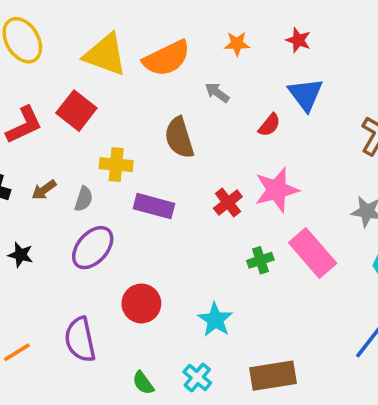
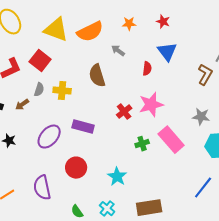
red semicircle: (269, 125) -> (147, 69), turned -32
gray semicircle: (84, 199) -> (39, 90), moved
purple rectangle: (154, 206) -> (83, 127), moved

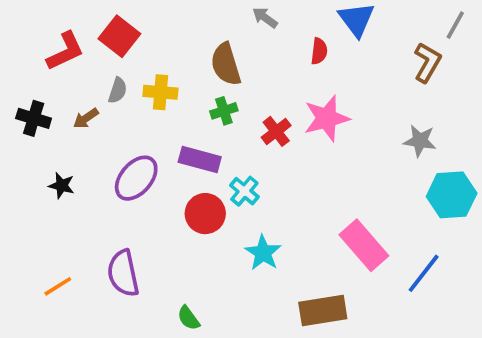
pink rectangle: (171, 140) -> (364, 245), moved
green cross: (142, 144) -> (224, 111), moved
red circle: (76, 168) -> (205, 214), moved
cyan cross: (107, 209) -> (244, 191), moved

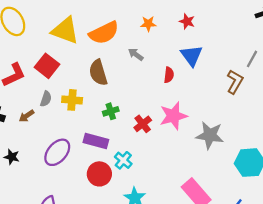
brown semicircle: (226, 64) -> (98, 73), moved
gray star: (420, 141) -> (210, 135), moved, size x1.4

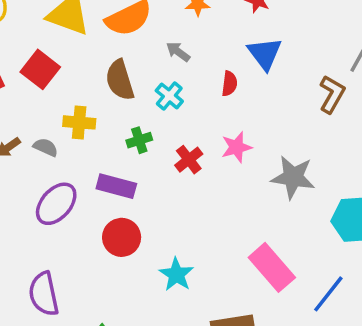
gray semicircle: (46, 99) -> (46, 147), moved, turned -84
pink star: (173, 116) -> (236, 147), size x0.7
cyan cross: (123, 160) -> (169, 96), moved

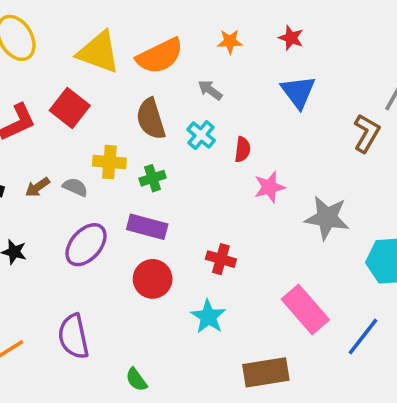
red semicircle: (229, 84) -> (242, 149), moved
green cross: (139, 140) -> (153, 178), moved
red cross: (189, 160) -> (221, 259), moved, turned -36

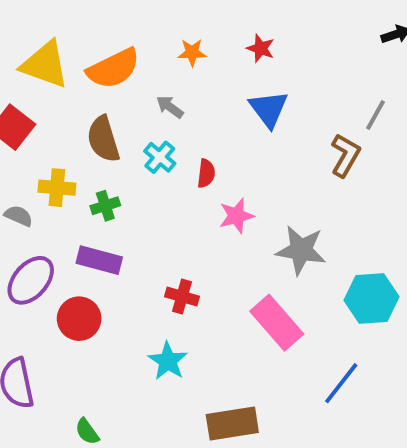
red circle: (153, 279) -> (79, 319), moved
pink rectangle: (305, 309) -> (277, 323), moved

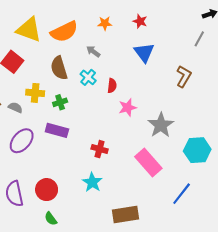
gray line: (376, 115) -> (199, 39), moved
gray star: (301, 250) -> (161, 125), turned 30
red circle: (79, 319) -> (47, 190), moved

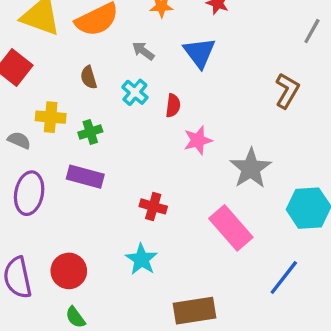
blue triangle: (144, 52) -> (199, 53), moved
brown semicircle: (59, 68) -> (89, 77), size x0.6
purple ellipse: (22, 141) -> (29, 193), turned -30

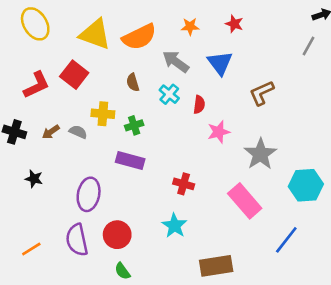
gray arrow: (143, 51) -> (176, 62), size x1.5
brown L-shape: (287, 91) -> (262, 93), moved, turned -144
purple ellipse: (29, 193) -> (89, 194), moved

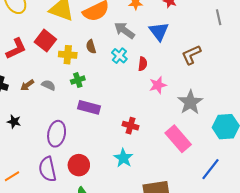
gray line: (308, 46) -> (219, 17), moved, turned -42
yellow cross: (103, 114) -> (68, 55), moved
green cross: (134, 125) -> (78, 80), moved

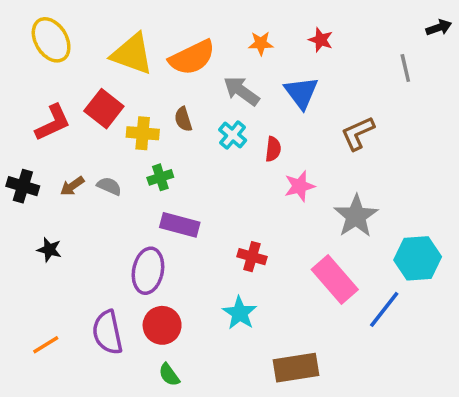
purple ellipse: (57, 134) -> (148, 271), moved
blue line: (211, 169) -> (384, 309), moved

